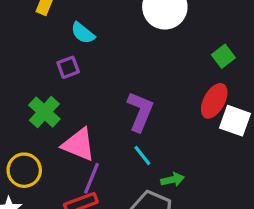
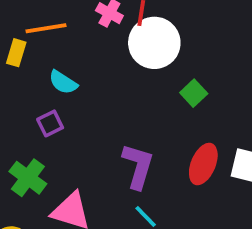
green square: (223, 56) -> (194, 93), moved
red ellipse: (214, 101) -> (203, 164), moved

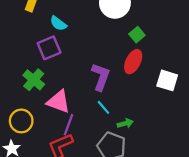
purple square: (50, 123) -> (49, 48), size x1.5
red ellipse: (203, 164) -> (133, 62), moved

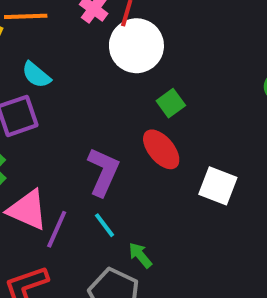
red ellipse: (133, 62) -> (161, 149), turned -70
green arrow: (125, 123) -> (140, 255), turned -119
purple line: (69, 125) -> (57, 229), moved

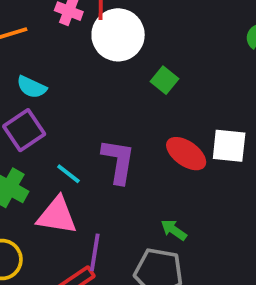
red ellipse: (161, 149) -> (186, 154), moved
cyan line: (105, 225) -> (68, 174), moved
purple line: (57, 229) -> (95, 252), moved

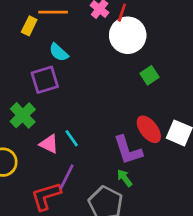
purple L-shape: (118, 161) -> (128, 150), moved, turned 136
cyan line: (68, 174) -> (72, 138), moved
pink triangle: (57, 216) -> (49, 144), size x0.7

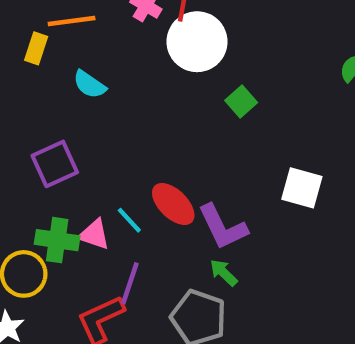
purple square: (45, 80) -> (55, 164), moved
green cross: (23, 115) -> (57, 240), moved, turned -30
red ellipse: (149, 129) -> (173, 204), moved

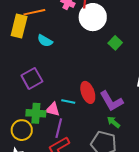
yellow rectangle: (36, 48) -> (19, 26), size x1.6
red ellipse: (173, 204) -> (88, 92), turned 30
cyan line: (129, 220) -> (68, 102), turned -32
purple line: (130, 283) -> (59, 128), moved

